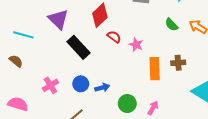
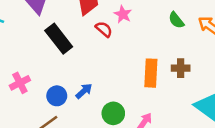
pink star: (136, 45) -> (123, 14), moved
blue circle: (81, 84) -> (57, 96), moved
blue arrow: (102, 88) -> (84, 91), turned -32

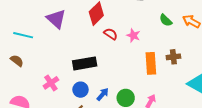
pink star: (123, 14) -> (133, 35), moved
black rectangle: (59, 39) -> (85, 63), moved, turned -55
blue arrow: (84, 91) -> (103, 94), moved

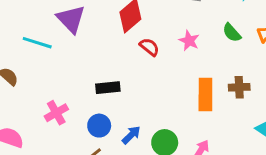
cyan line: (23, 35) -> (37, 43), moved
pink star: (133, 35) -> (189, 41), moved
black rectangle: (85, 63) -> (108, 88), size x0.7

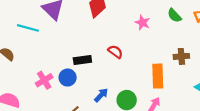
red semicircle: (149, 47) -> (115, 52), moved
orange rectangle: (205, 94) -> (158, 76), moved
blue circle: (99, 126) -> (68, 78), moved

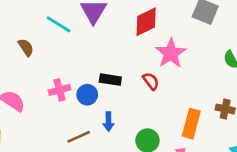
pink star: (142, 23) -> (171, 53), moved, size x1.6
blue arrow: (101, 95) -> (108, 122), moved, turned 120

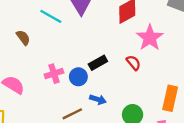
black rectangle: (110, 80) -> (98, 63), turned -36
blue arrow: (108, 122) -> (98, 99), turned -70

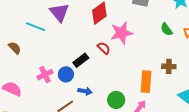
pink star: (150, 38) -> (122, 33), turned 30
red semicircle: (133, 63) -> (104, 48), moved

